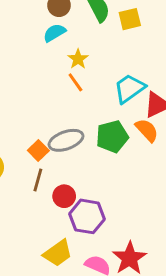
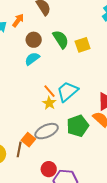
yellow star: (78, 59) -> (49, 103), moved
cyan trapezoid: (129, 88) -> (67, 92), moved
brown line: (38, 180) -> (19, 149), moved

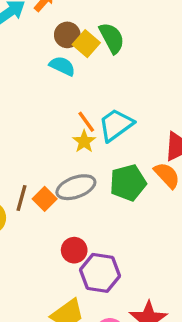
yellow square: (83, 45) -> (86, 44), moved, turned -35
cyan semicircle: (32, 59) -> (62, 66), turned 56
brown line: (19, 149) -> (22, 198), moved

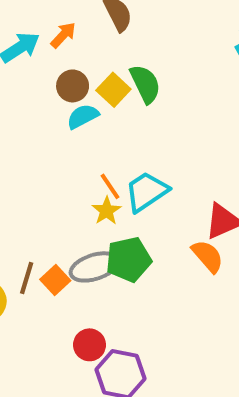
brown circle: (67, 35) -> (73, 86), moved
cyan semicircle: (62, 66) -> (83, 116), turned -55
green pentagon: (128, 183) -> (129, 259), moved

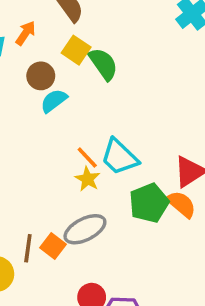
yellow square: (113, 90) -> (76, 50), moved
cyan trapezoid: (146, 192) -> (119, 157), turned -93
green pentagon: (129, 259) -> (149, 203), moved

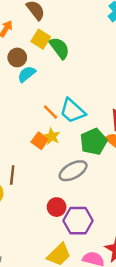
yellow star: (88, 179) -> (52, 136), moved
gray ellipse: (85, 229) -> (73, 171), moved
orange square: (53, 246) -> (40, 141), moved

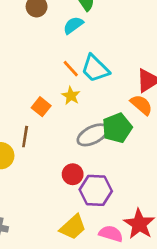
cyan semicircle: (27, 74) -> (73, 25), moved
orange square: (40, 141) -> (41, 107), moved
green pentagon: (94, 142) -> (117, 128), moved

